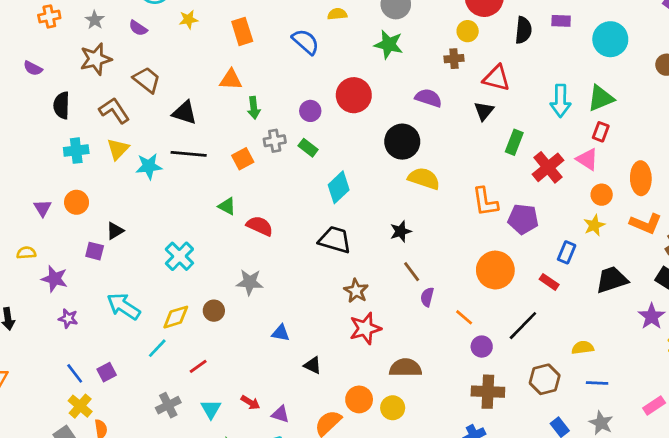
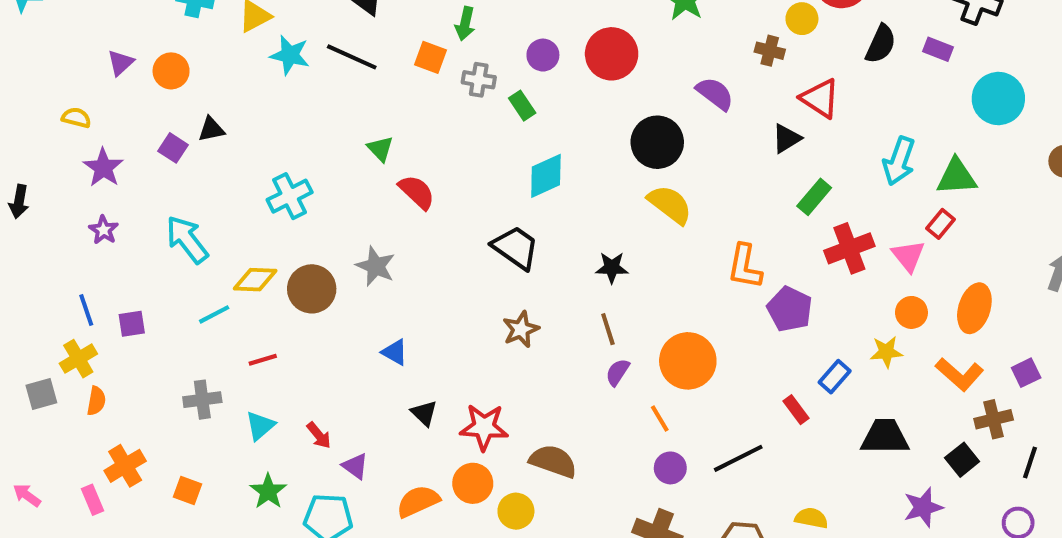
orange square: (243, 159) -> (431, 57), moved, turned 30
orange circle: (495, 270) -> (688, 361), moved
brown circle: (214, 311) -> (312, 289), size x1.5
red star: (365, 328) -> (484, 427), moved

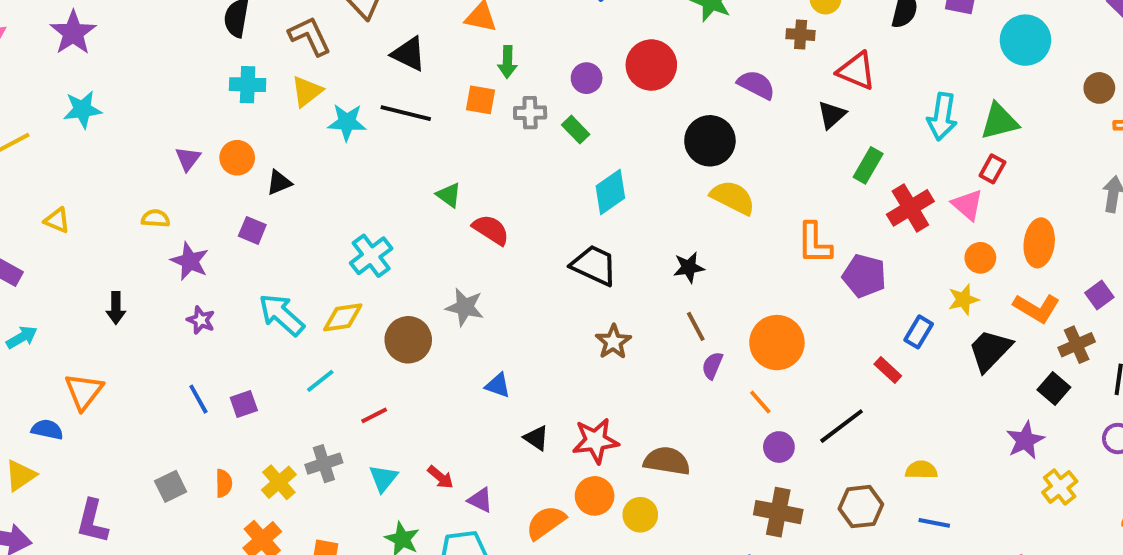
black triangle: (211, 129) -> (279, 183), moved
yellow diamond: (255, 280) -> (343, 317), moved
yellow cross: (78, 359) -> (279, 482), moved
black trapezoid: (885, 437) -> (990, 350), moved, turned -36

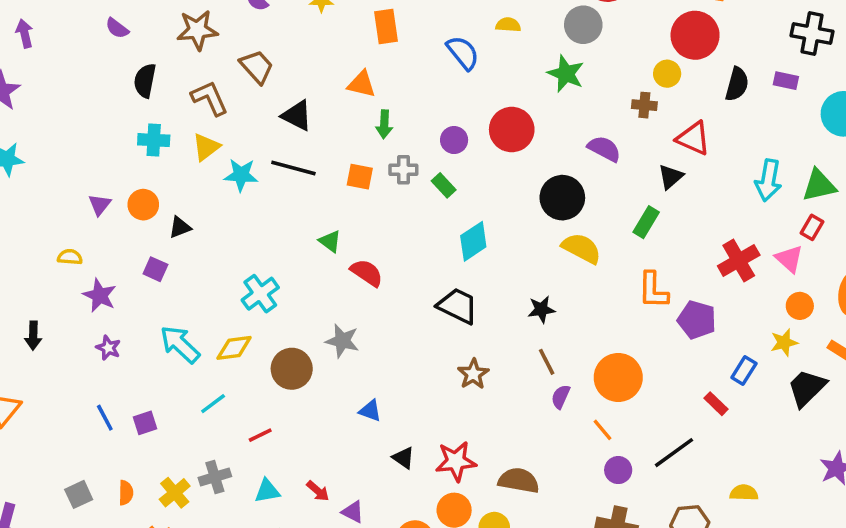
orange square: (480, 100) -> (360, 177), moved
green rectangle: (868, 165) -> (646, 222), moved
cyan triangle: (383, 478) -> (267, 491), turned 40

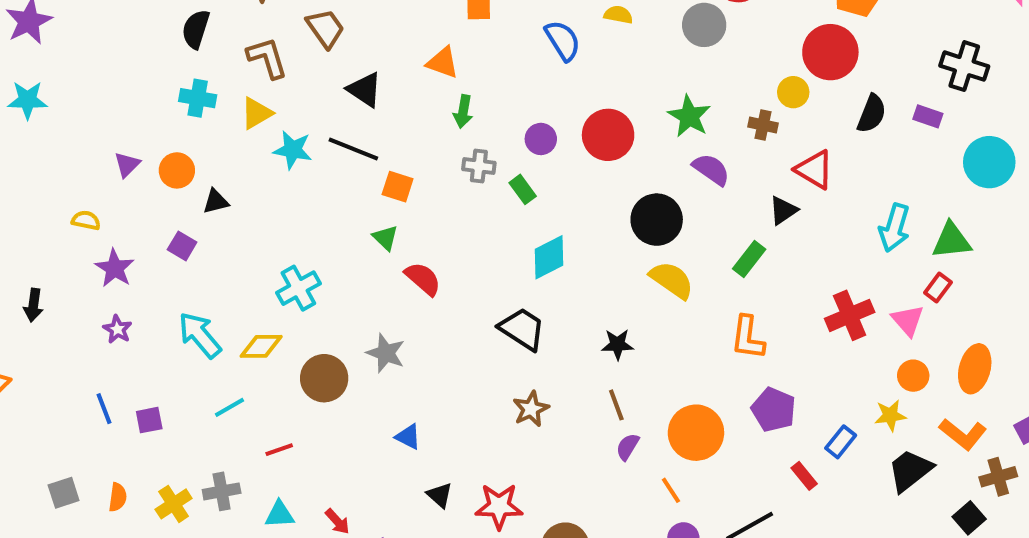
green star: (566, 74) -> (689, 116), moved
orange square: (360, 177) -> (398, 187), moved
purple pentagon: (697, 320) -> (774, 410), moved

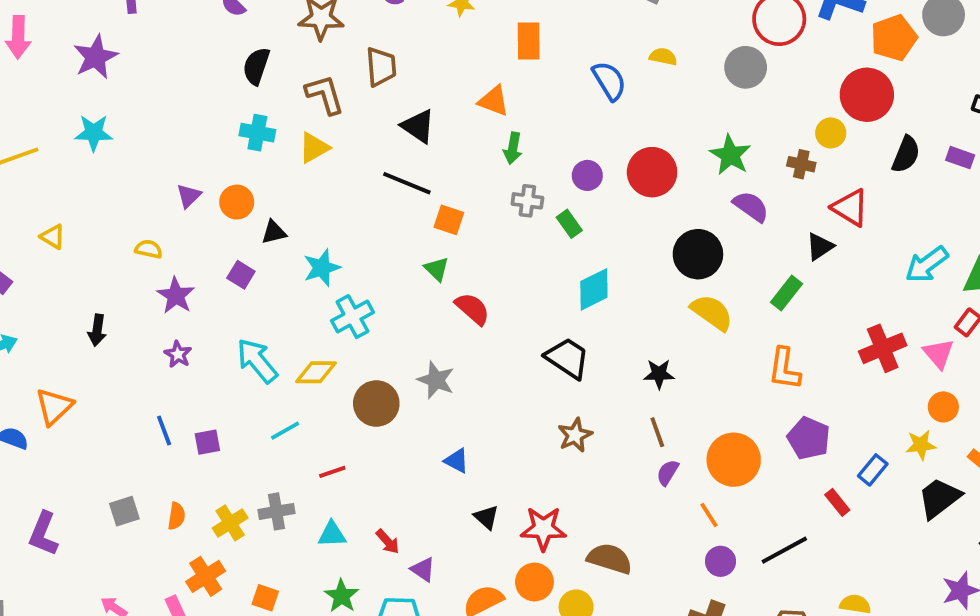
brown trapezoid: (325, 28) -> (381, 67), turned 30
cyan star: (293, 150) -> (322, 268), moved, turned -30
cyan arrow: (894, 228) -> (927, 264), turned 36

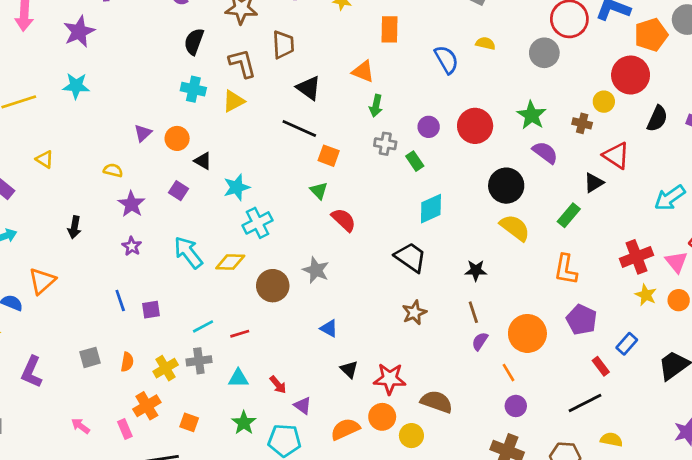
black triangle: (274, 232) -> (203, 161), turned 42
cyan line: (285, 431) -> (203, 326), moved
yellow star: (921, 445) -> (646, 295), moved, turned 30
black line: (784, 550) -> (585, 403), moved

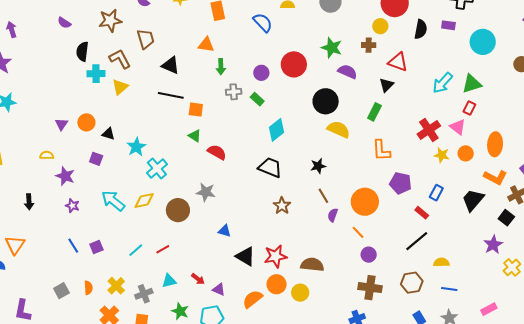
cyan cross: (193, 89) -> (96, 74), moved
gray cross: (199, 361) -> (144, 294), moved
black triangle: (349, 369) -> (245, 256), size x1.5

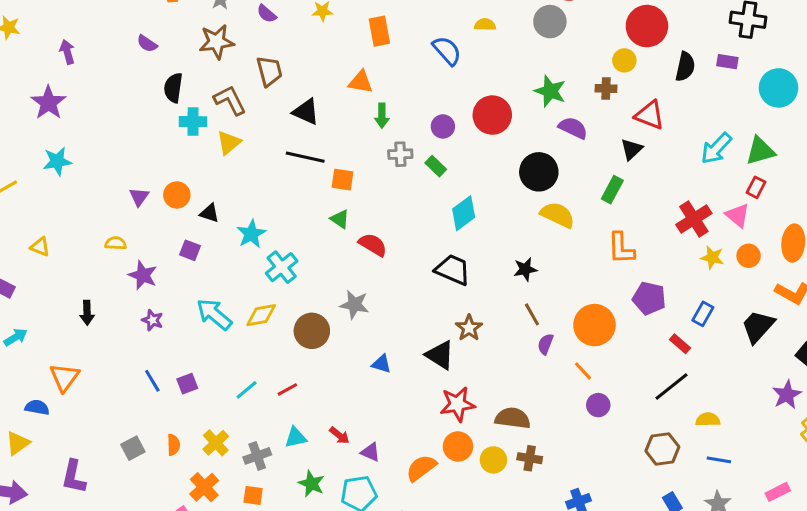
black triangle: (245, 256) -> (440, 355), moved
brown cross: (370, 288) -> (530, 458), moved, size x0.7

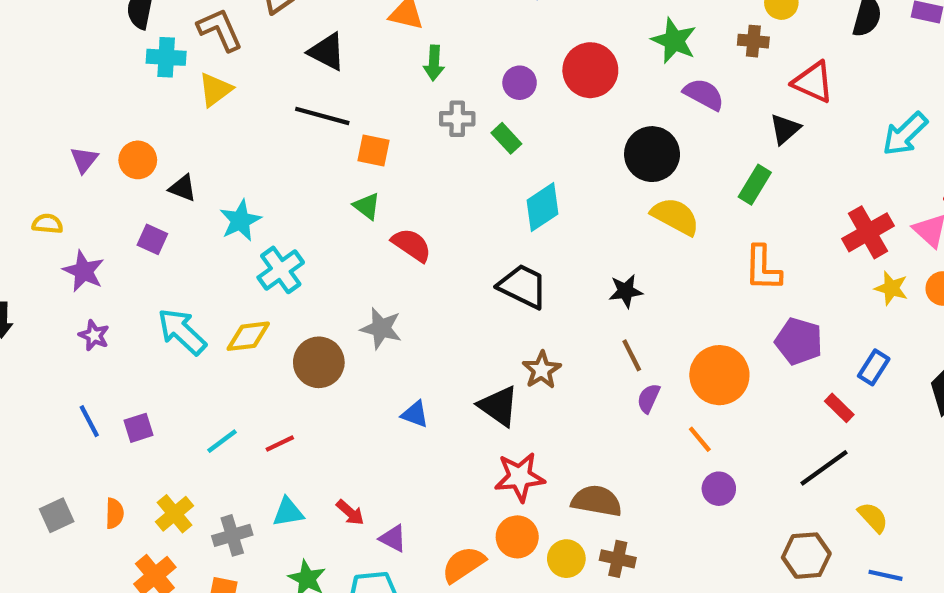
yellow semicircle: (708, 420) -> (873, 517), turned 45

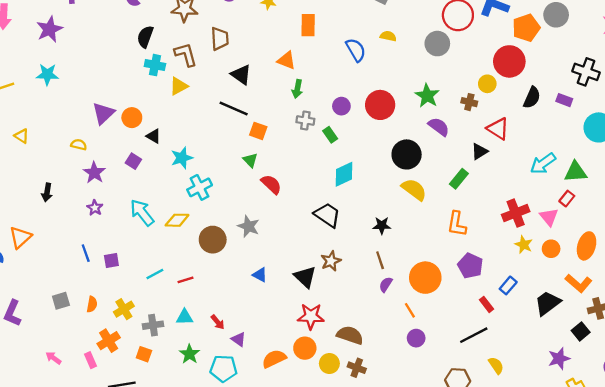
purple triangle: (84, 160) -> (103, 113), size x1.5

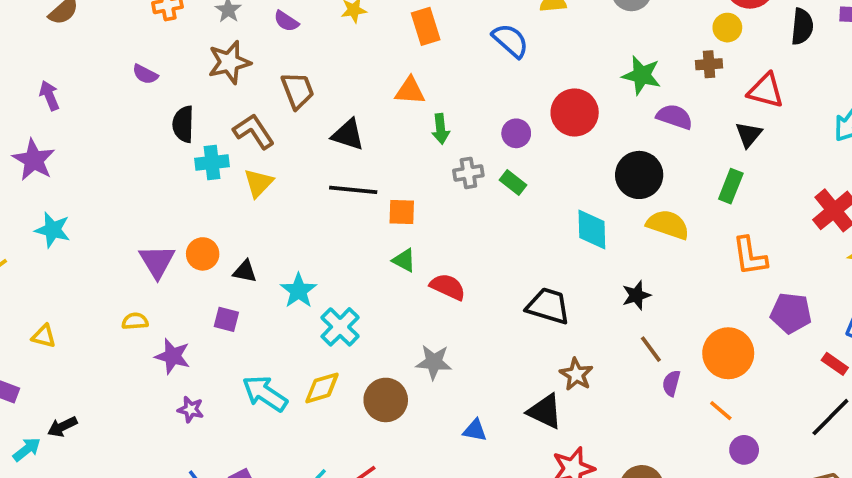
cyan star: (47, 74) -> (53, 230), turned 30
cyan diamond: (344, 174) -> (592, 230), moved, turned -48
black arrow: (47, 192) -> (62, 427), moved, turned 72

